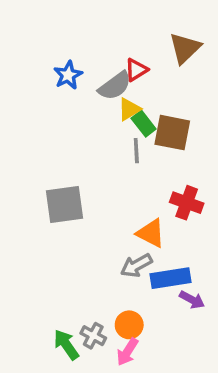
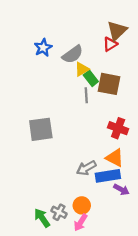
red triangle: (136, 70) -> (110, 44), moved
orange triangle: (151, 233) -> (115, 158), moved

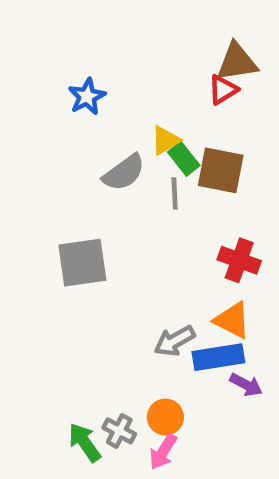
brown triangle: (117, 31) -> (237, 62), turned 35
gray semicircle: (73, 54) -> (124, 173), moved

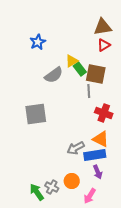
red triangle: (223, 90) -> (104, 45), moved
gray line: (175, 193) -> (89, 91), moved
purple arrow: (246, 385) -> (98, 172), moved, turned 40
pink arrow: (163, 452) -> (90, 196), moved

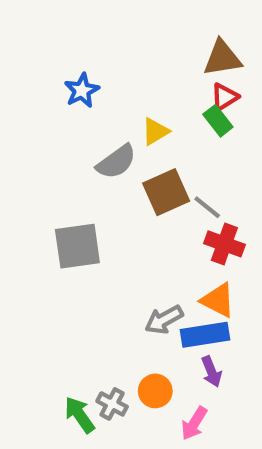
green rectangle: (80, 69) -> (218, 121), moved
brown square: (96, 74) -> (166, 192), moved, turned -35
gray line: (89, 91) -> (207, 207), moved, turned -48

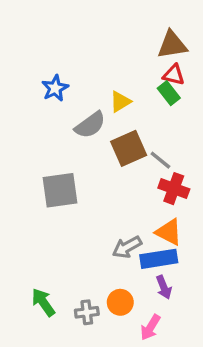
blue star: (82, 90) -> (55, 88), moved
red triangle: (224, 97) -> (174, 75), turned 45
gray cross: (112, 404) -> (87, 312), turned -35
green arrow: (80, 415) -> (43, 302), moved

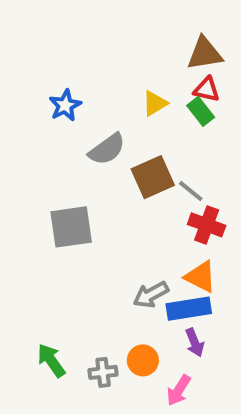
yellow triangle: (120, 102) -> (155, 103), moved

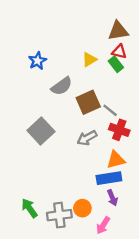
gray square: (71, 227) -> (41, 131), turned -35
orange triangle: (201, 277) -> (116, 160), turned -42
gray arrow: (151, 295) -> (87, 138), moved
gray cross: (103, 372) -> (59, 215), size x1.5

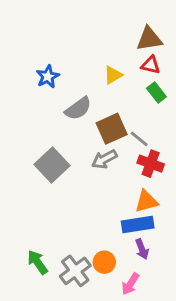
green rectangle: (116, 64) -> (156, 92), moved
gray arrow: (87, 138) -> (104, 159), moved
gray cross: (59, 215) -> (75, 271), turned -30

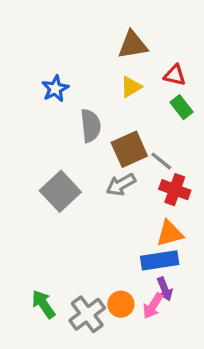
brown triangle: (149, 39) -> (133, 45), moved
gray semicircle: (78, 108) -> (91, 126), turned -60
pink arrow: (130, 284) -> (153, 306), moved

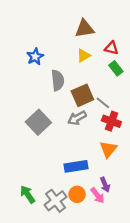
orange triangle: (170, 233) -> (108, 149), turned -36
blue rectangle: (160, 260) -> (76, 166), moved
pink arrow: (153, 306) -> (98, 195), turned -70

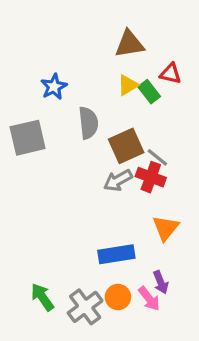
green rectangle: (116, 68) -> (149, 92), moved
red cross: (111, 121) -> (151, 177), moved
gray square: (38, 122) -> (28, 138), moved, turned 30

